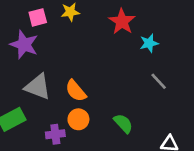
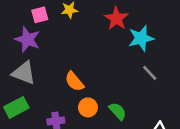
cyan star: (149, 43) -> (141, 38), size x1.5
gray triangle: (38, 87) -> (24, 73), moved
orange circle: (78, 119) -> (88, 107), moved

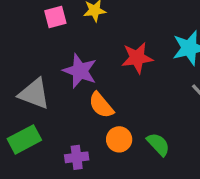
red star: (116, 19) -> (137, 58), moved, turned 30
purple star: (27, 40) -> (80, 71), moved

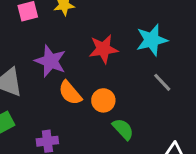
orange circle: (119, 139) -> (103, 100), moved

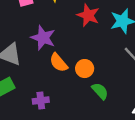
red star: (103, 49) -> (88, 15), moved, turned 30

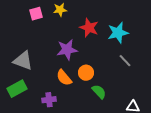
purple star: (43, 38) -> (67, 50), moved, turned -30
orange semicircle: (59, 63) -> (64, 78), moved

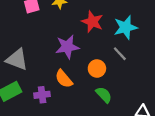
gray line: (125, 61) -> (120, 54), moved
orange circle: (86, 73) -> (97, 69), moved
purple cross: (49, 100) -> (42, 95), moved

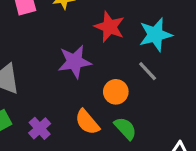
orange semicircle: (64, 79) -> (87, 122), moved
purple cross: (42, 95) -> (40, 128), turned -35

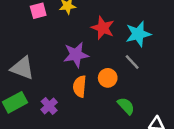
orange semicircle: (87, 122) -> (80, 86), moved, turned 45
green semicircle: (125, 128) -> (126, 106), moved

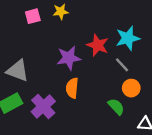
red star: (103, 28) -> (98, 45), moved
orange circle: (108, 78) -> (131, 88), moved
purple cross: (49, 106) -> (43, 107), size x1.5

